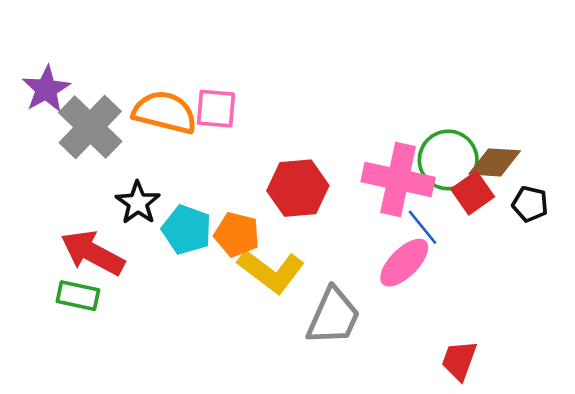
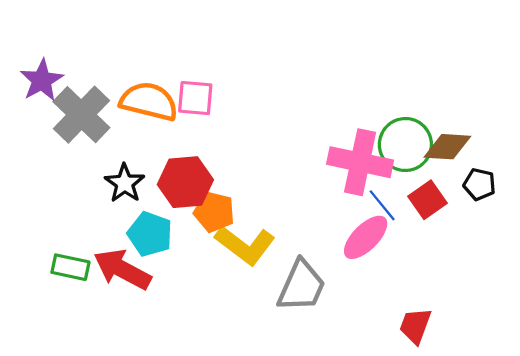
red hexagon: (298, 188) -> (185, 182), moved
red square: (473, 193) -> (427, 200), moved
cyan pentagon: (187, 230) -> (150, 234), moved
red arrow: (93, 253) -> (122, 269), moved

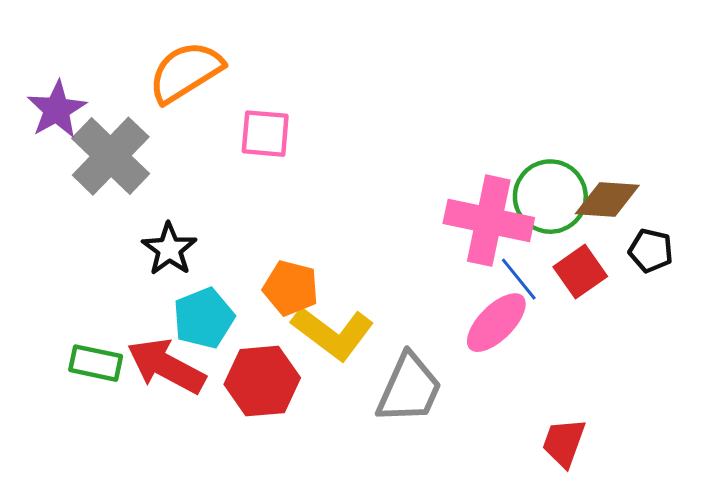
orange semicircle: (149, 101) -> (186, 72), moved, turned -46
red hexagon: (185, 182) -> (262, 381), moved
cyan pentagon: (150, 234) -> (204, 318), turned 30

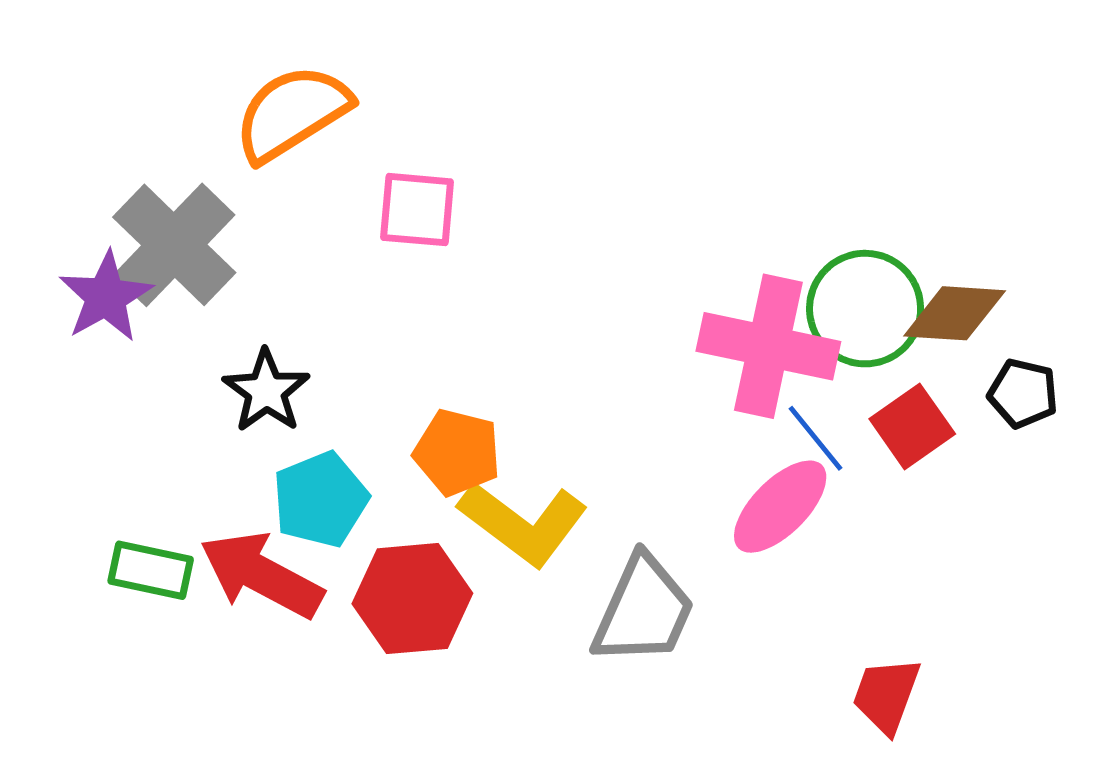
purple star: (57, 110) -> (106, 297), moved

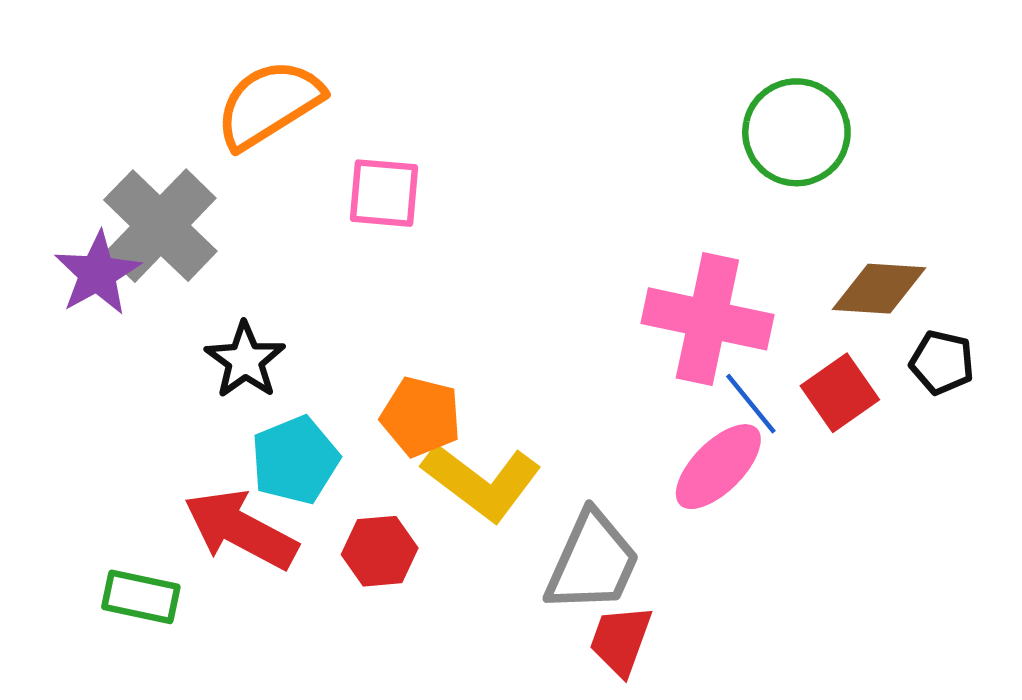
green circle: (865, 309) -> (796, 132), moved
green rectangle: (151, 570) -> (141, 597), moved
red hexagon: (412, 599) -> (380, 551), size x0.7
red trapezoid: (886, 695) -> (621, 640), moved

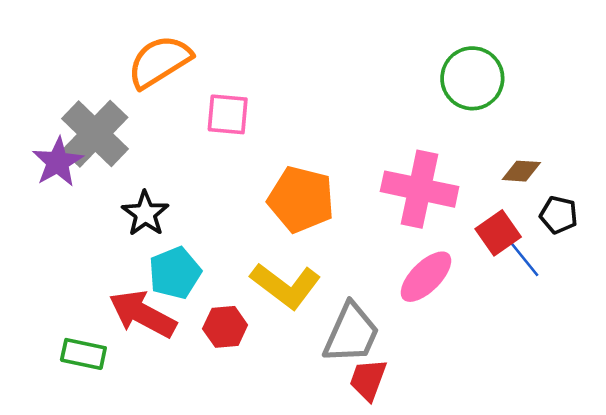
brown diamond: (879, 289) -> (521, 171), size x0.7
blue line: (751, 404) -> (524, 259), moved
orange pentagon: (421, 417) -> (301, 199), moved, size x1.4

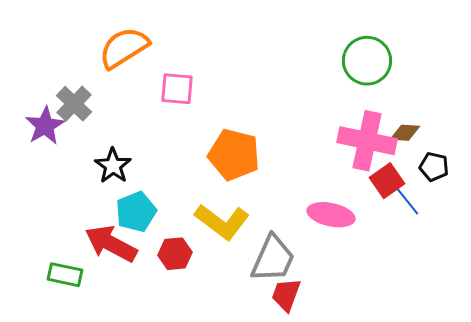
gray cross: (95, 134) -> (74, 104), size x0.7
pink cross: (420, 189) -> (367, 141), moved
pink ellipse: (426, 277) -> (331, 215), turned 57

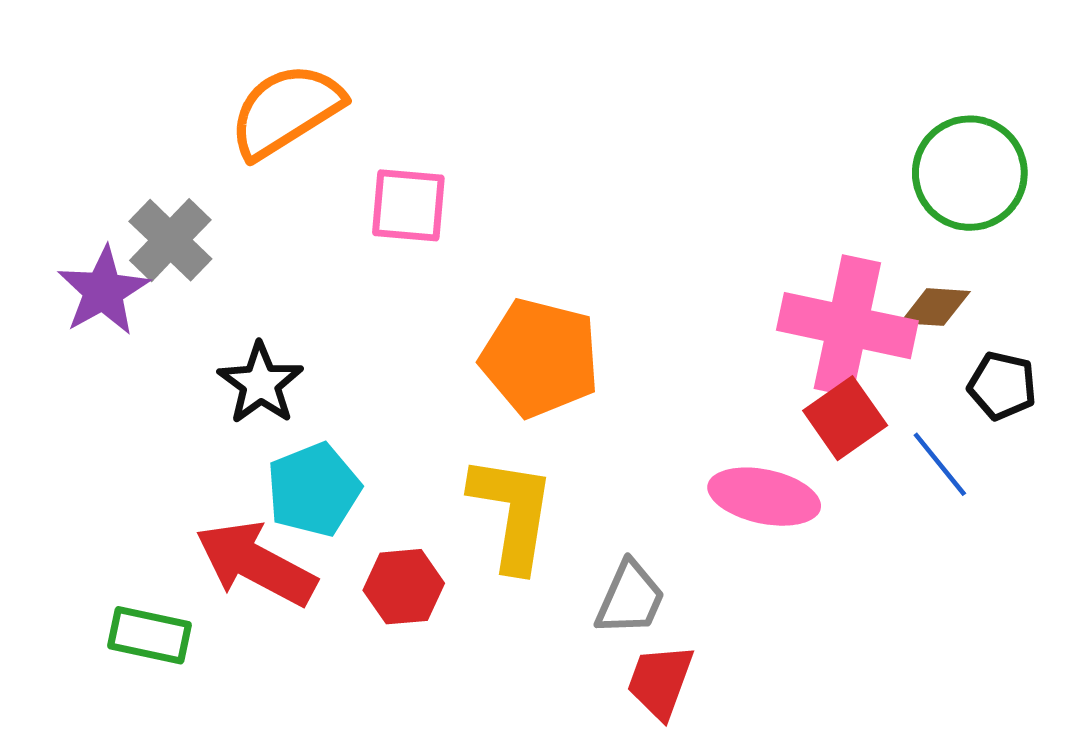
green circle: (367, 61) -> (970, 173), moved
red square: (387, 181) -> (845, 418), moved
yellow L-shape: (222, 222) -> (512, 513), turned -118
gray trapezoid: (273, 259) -> (630, 598), size x0.7

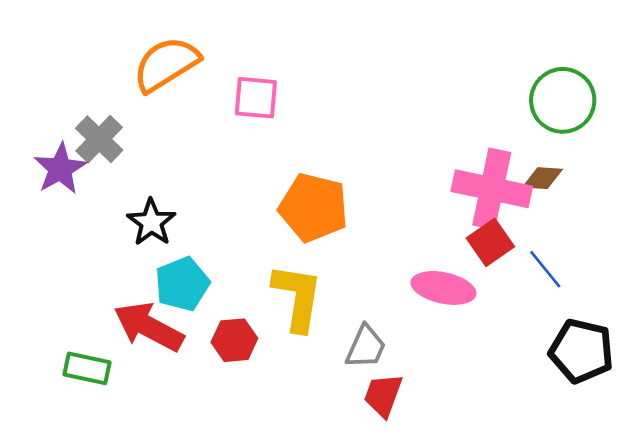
pink square: (408, 205) -> (256, 98), moved
black pentagon: (1002, 386) -> (581, 351), moved, size x1.6

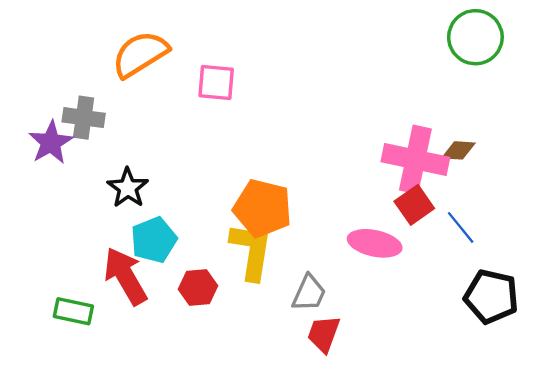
green circle: (563, 100) -> (475, 37), moved
gray cross: (99, 139) -> (84, 118), turned -36
orange pentagon: (313, 208) -> (263, 208), moved
red arrow: (149, 327) -> (126, 276), turned 32

